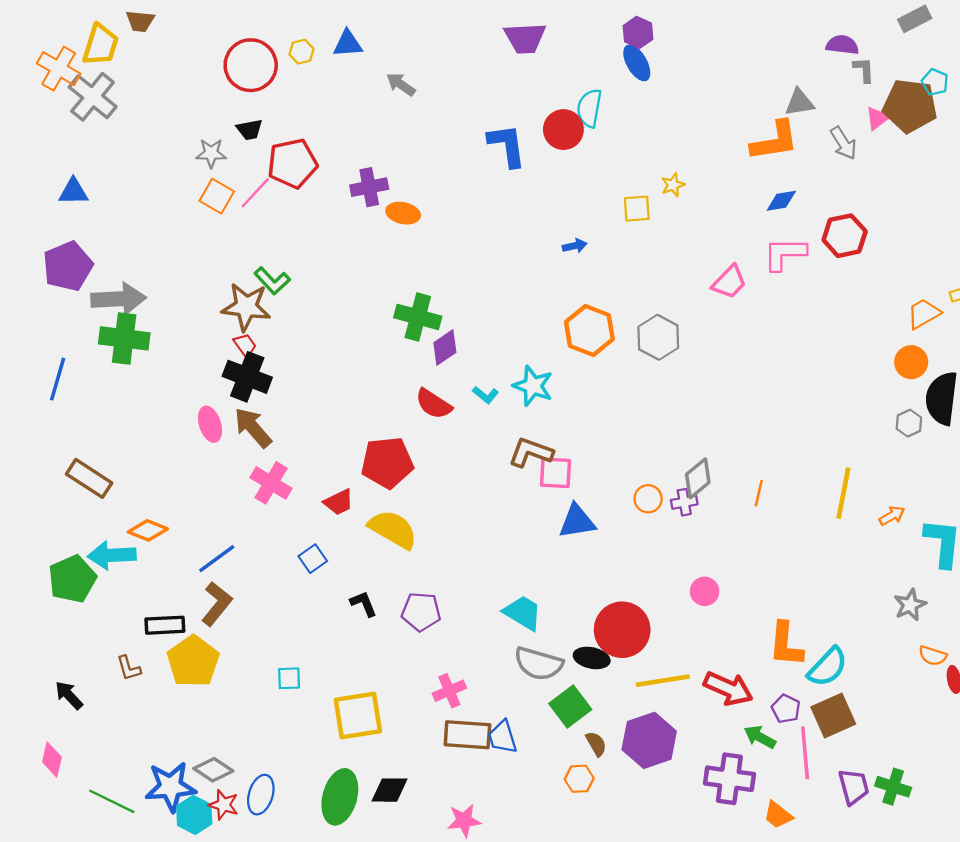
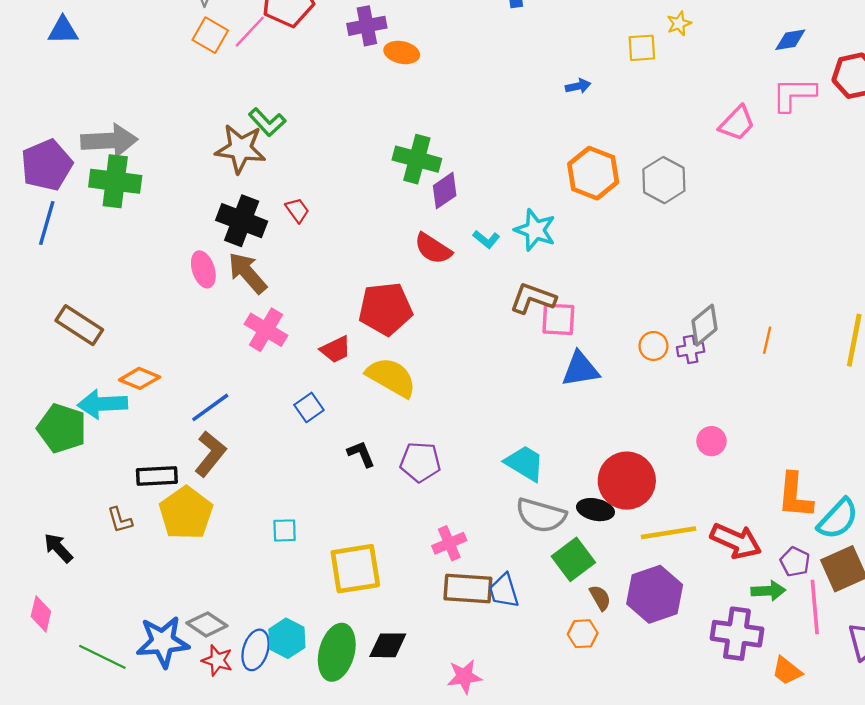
purple pentagon: (68, 266) -> (47, 165), moved
red trapezoid: (245, 345) -> (297, 210), moved
green pentagon: (72, 579) -> (62, 428), turned -30
green arrow: (760, 737) -> (768, 591), turned 148
cyan hexagon: (194, 815) -> (287, 638), moved

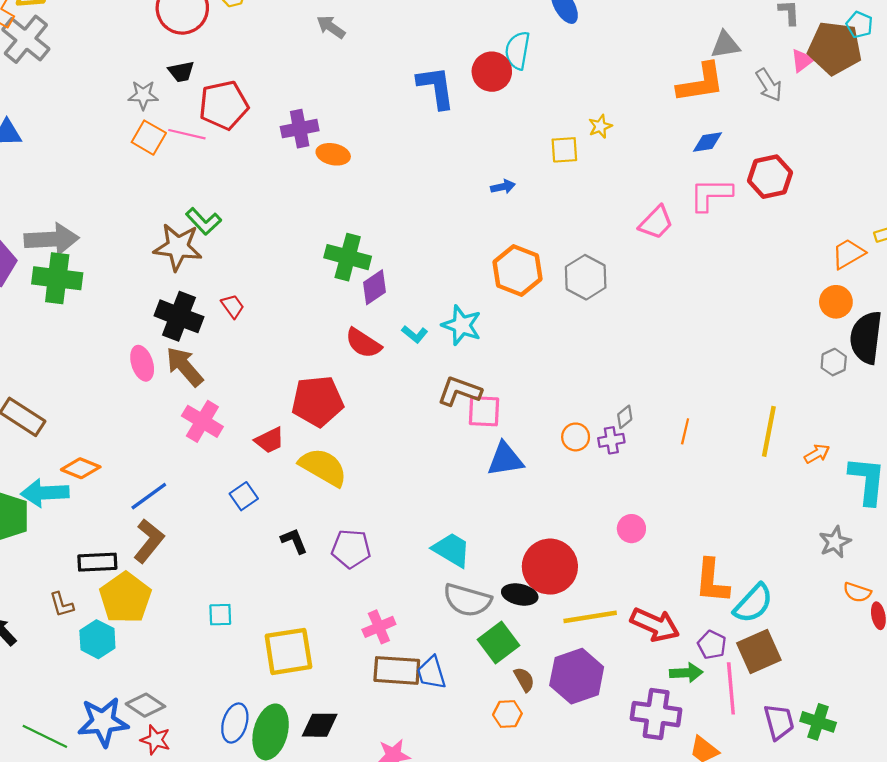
pink line: (250, 32) -> (187, 134), turned 60
gray diamond: (704, 325) -> (625, 417), size x0.6
cyan hexagon: (287, 638) -> (97, 639), moved
blue ellipse: (256, 650) -> (235, 723), moved

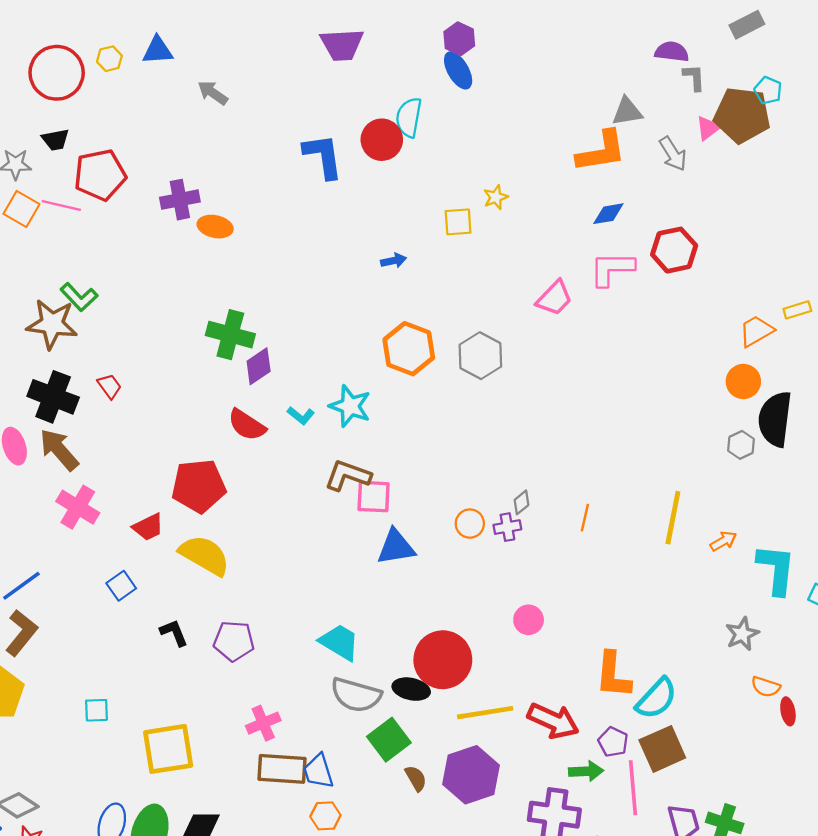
orange hexagon: (507, 714) -> (325, 816), moved

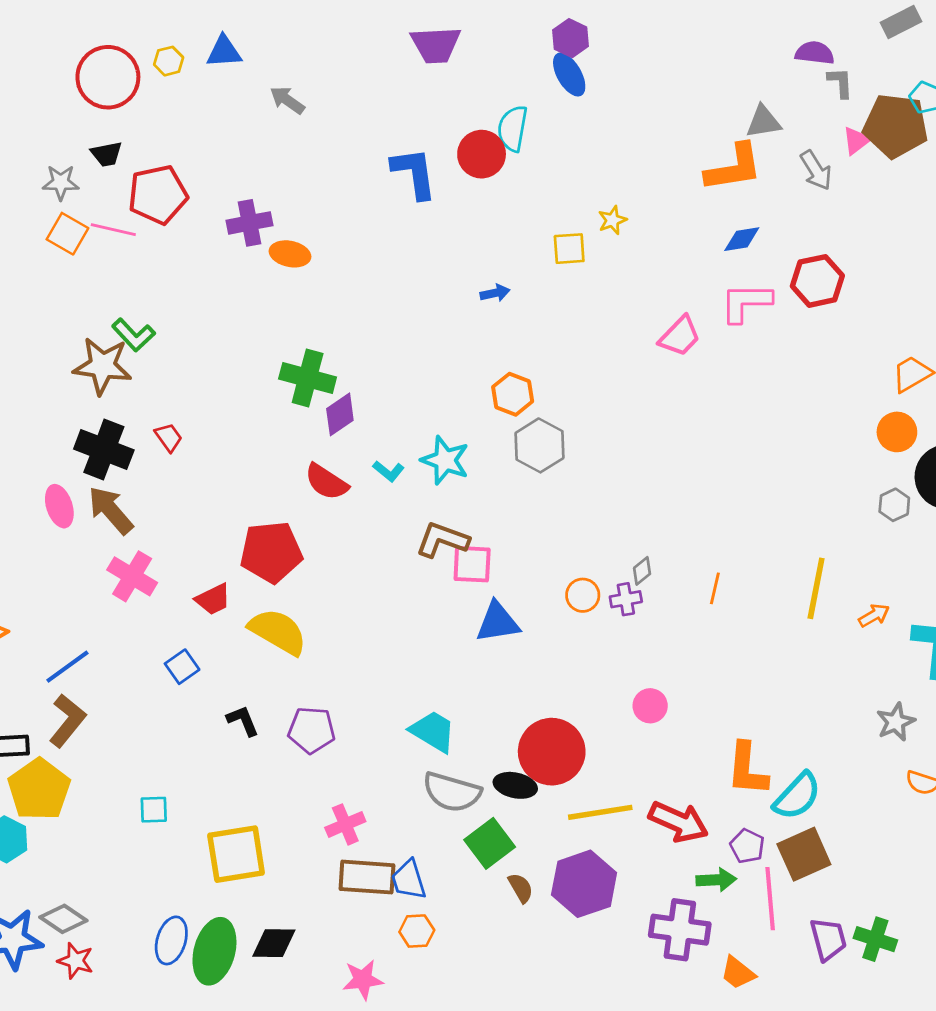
orange hexagon: (409, 349) -> (513, 394), size x0.7
gray hexagon: (480, 356) -> (540, 445), moved

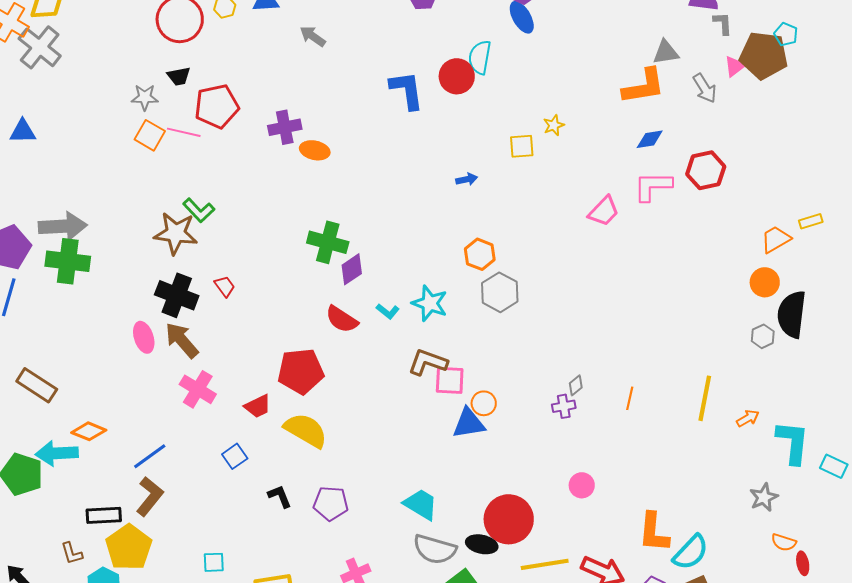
orange circle: (583, 595) -> (484, 403), moved

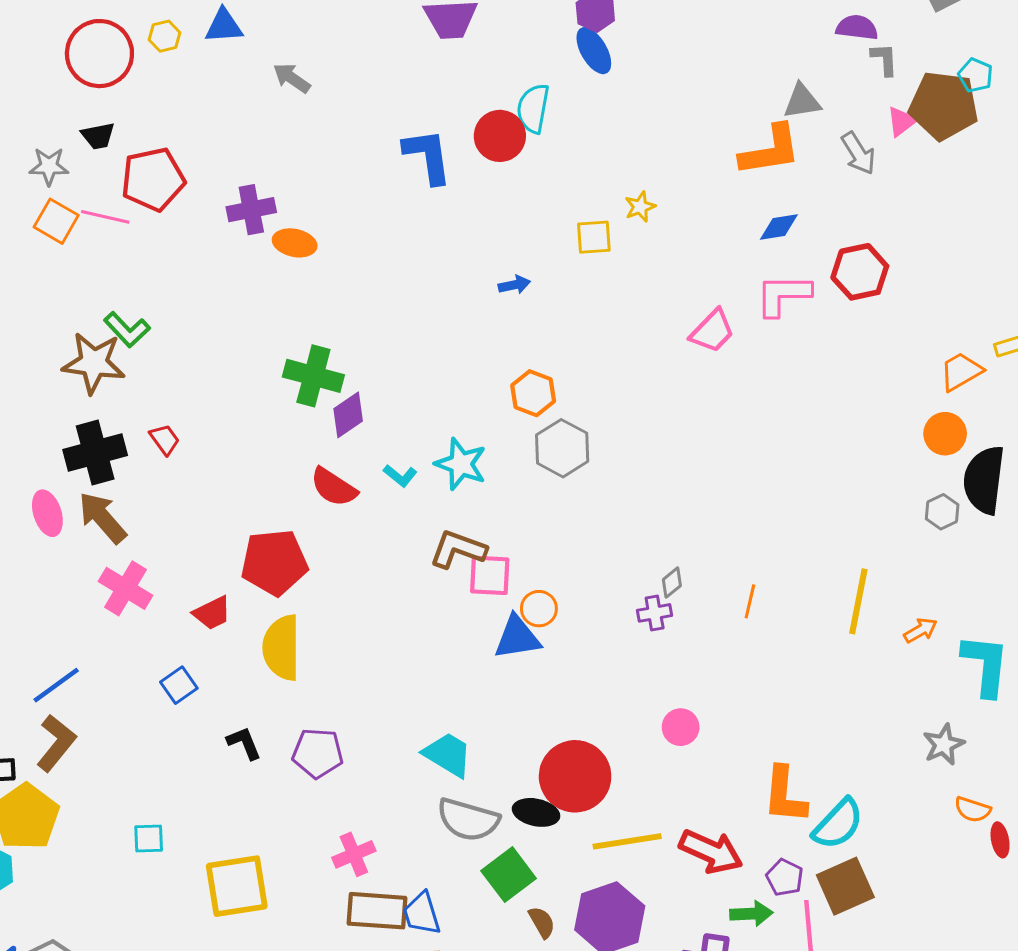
black cross: (177, 295) -> (95, 452), turned -36
yellow semicircle: (306, 430) -> (282, 648), turned -120

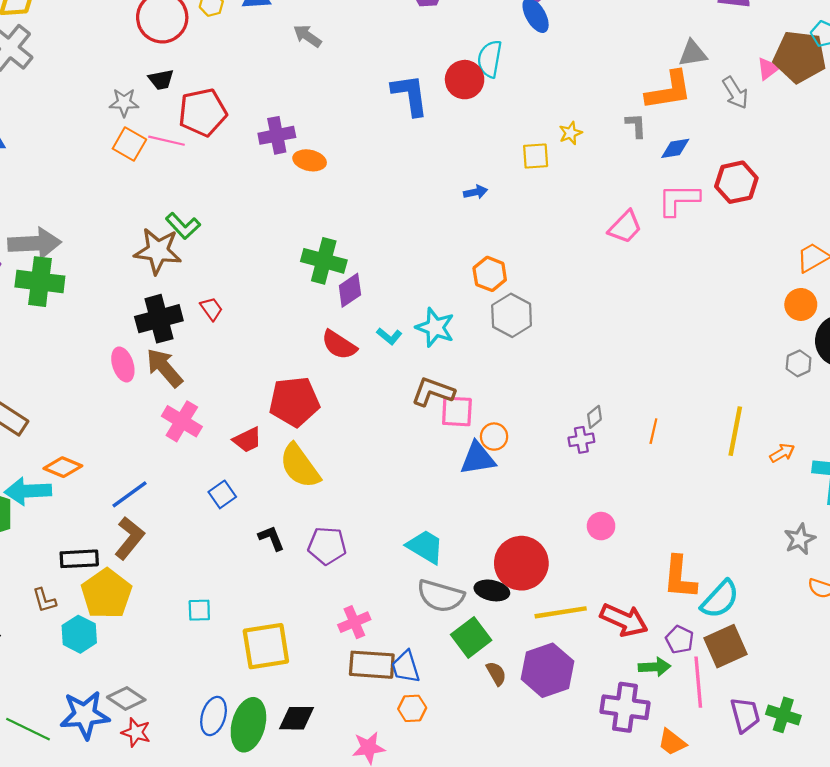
gray L-shape: (884, 59) -> (636, 125), moved
yellow semicircle: (282, 648) -> (300, 466), turned -36

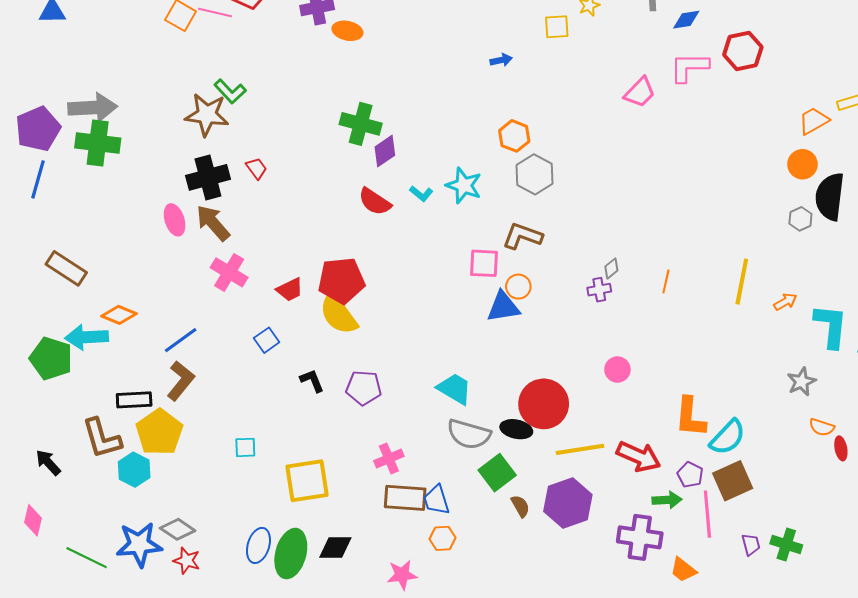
brown L-shape: (433, 392) -> (522, 236), moved
red pentagon: (294, 402) -> (341, 281), moved
brown L-shape: (44, 600) -> (102, 438), size x1.8
purple trapezoid: (745, 715) -> (751, 544), size x0.7

